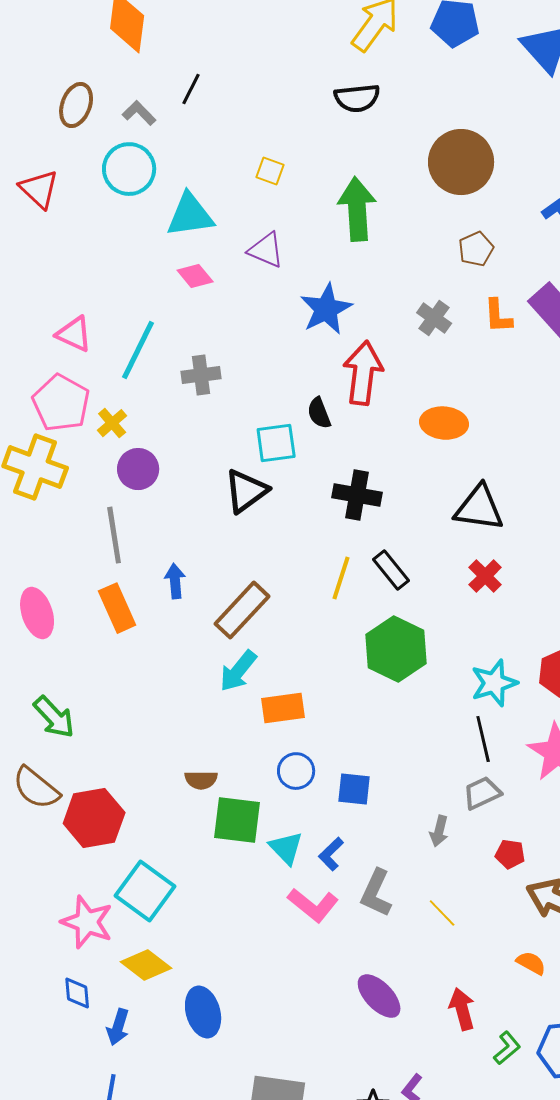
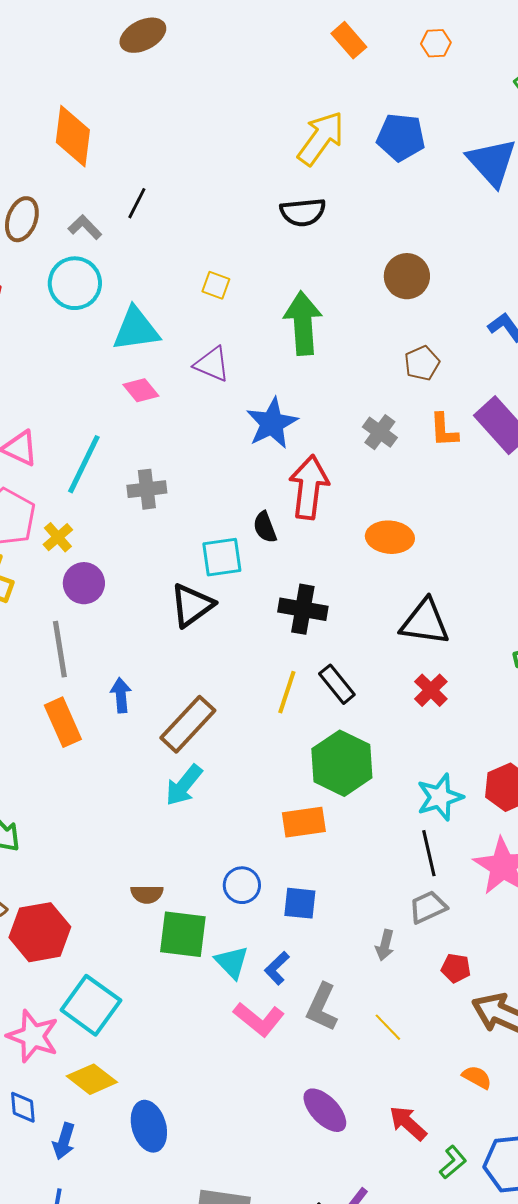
brown circle: (461, 162) -> (407, 276), size x0.7
orange rectangle: (283, 708) -> (304, 822), moved
red arrow: (462, 1009) -> (408, 1123), turned -33

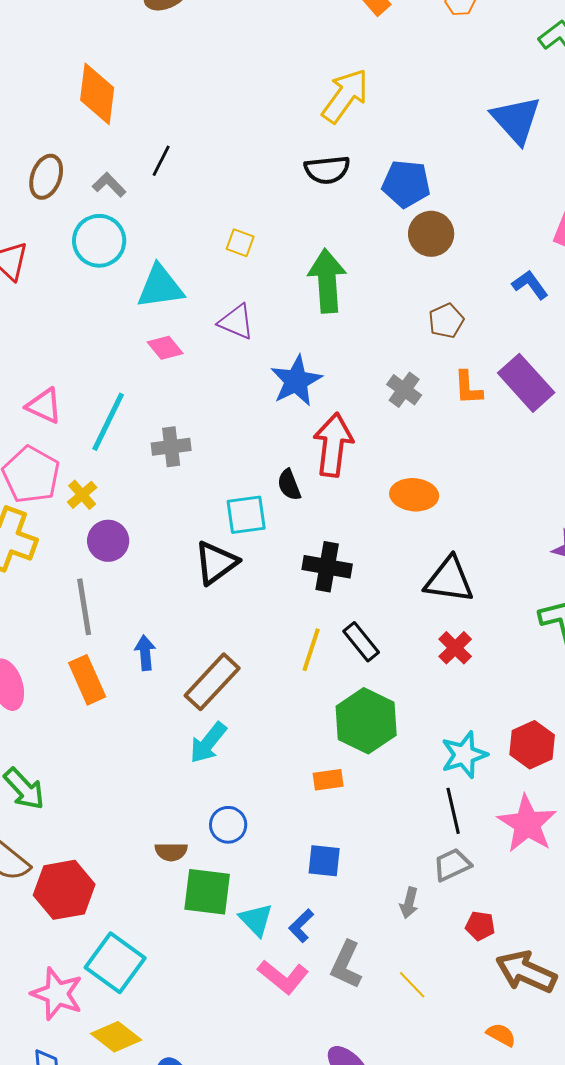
blue pentagon: (401, 137) -> (406, 184), moved
orange rectangle: (304, 822) -> (328, 780), size x0.7
blue circle: (242, 885) -> (228, 825), moved

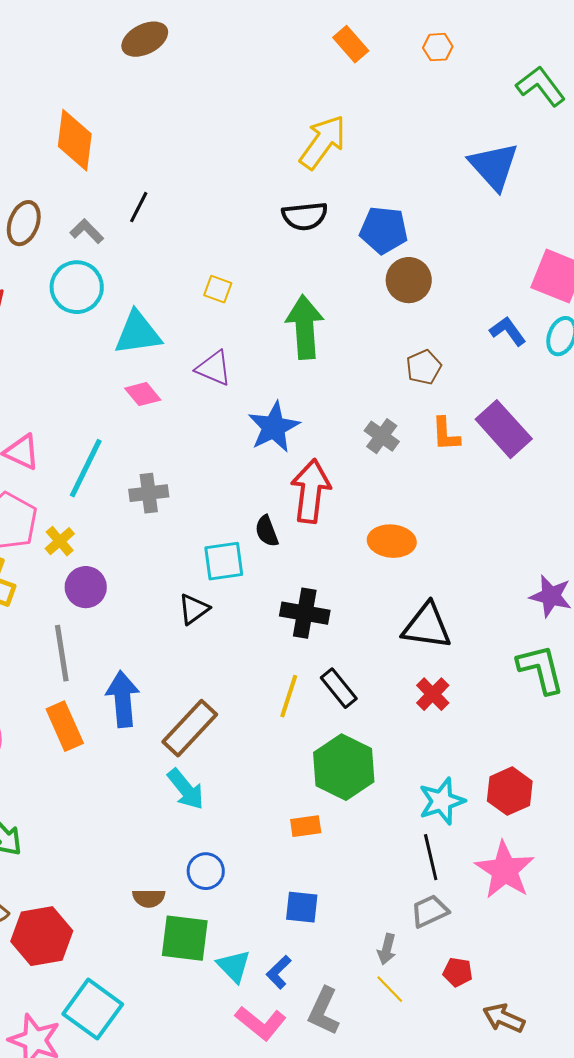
black triangle: (216, 563) -> (194, 609), size x0.7
blue arrow: (145, 653) -> (123, 699), size x1.6
cyan arrow: (208, 743) -> (186, 789), turned -78
brown arrow: (526, 972) -> (504, 1018), size x0.7
yellow line: (412, 985) -> (390, 989), moved

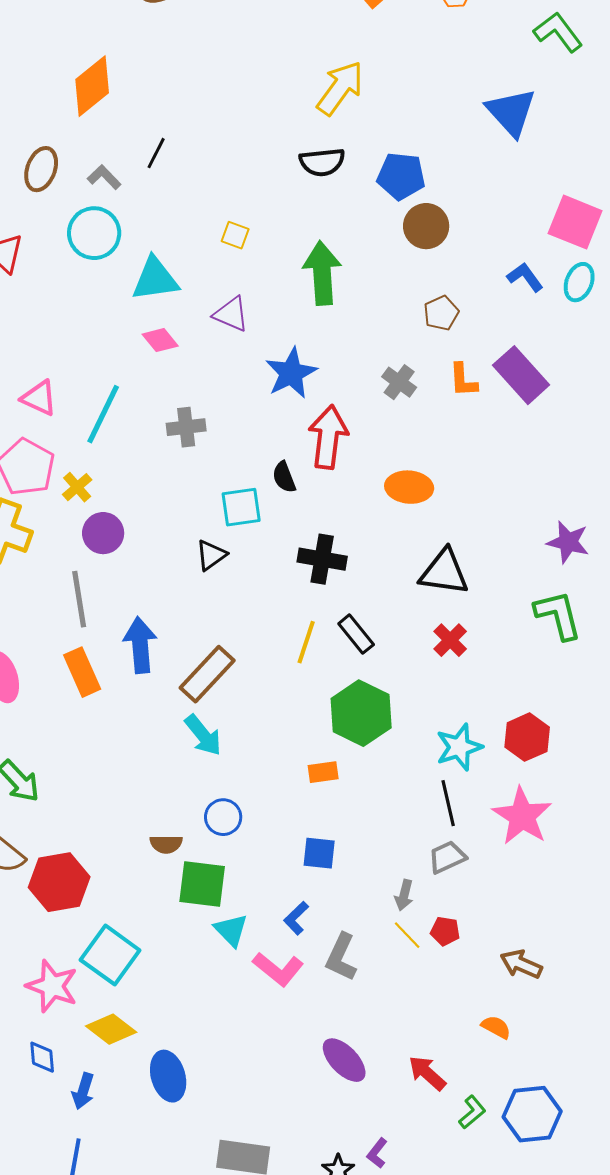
orange diamond: (75, 140) -> (92, 86), turned 44
gray cross: (149, 493) -> (186, 427), moved
cyan triangle: (234, 966) -> (231, 930), moved
red pentagon: (458, 972) -> (445, 931), moved

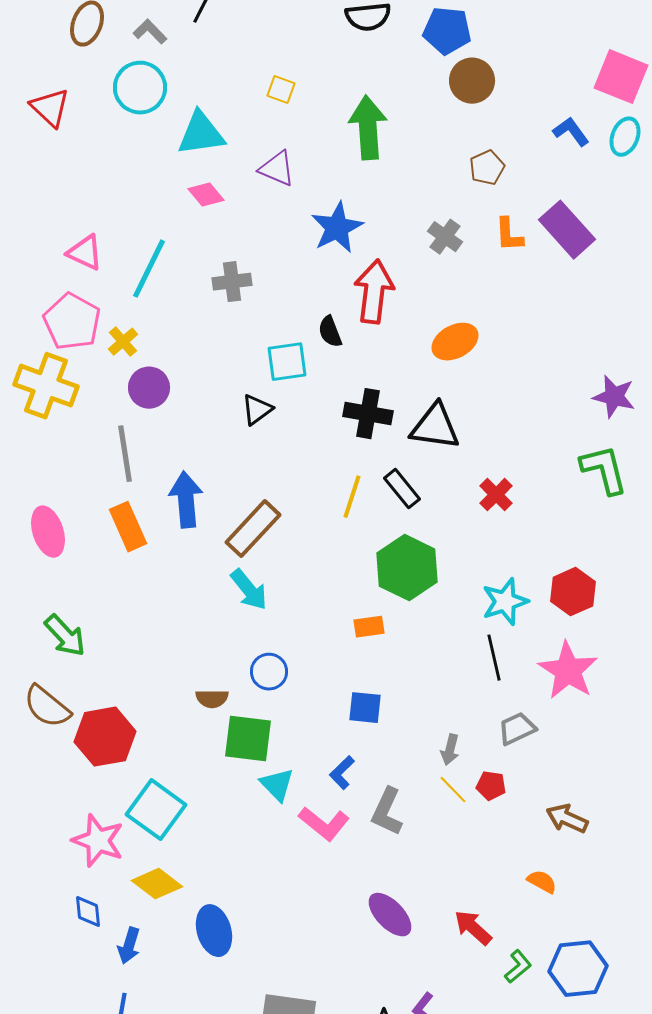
orange ellipse: (409, 487) -> (455, 342), turned -33
black triangle: (444, 572) -> (435, 427), moved
gray trapezoid: (447, 857) -> (517, 729), moved

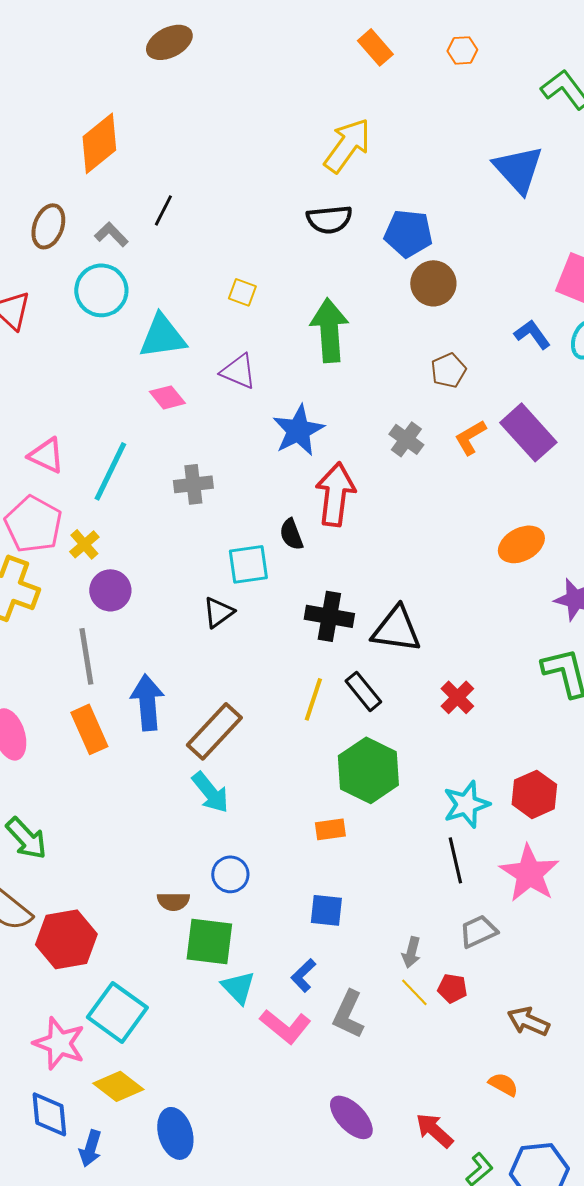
orange L-shape: (509, 235) -> (470, 437), turned 63
orange ellipse: (455, 342) -> (521, 544), moved
blue diamond: (88, 912) -> (49, 1114), size x1.4

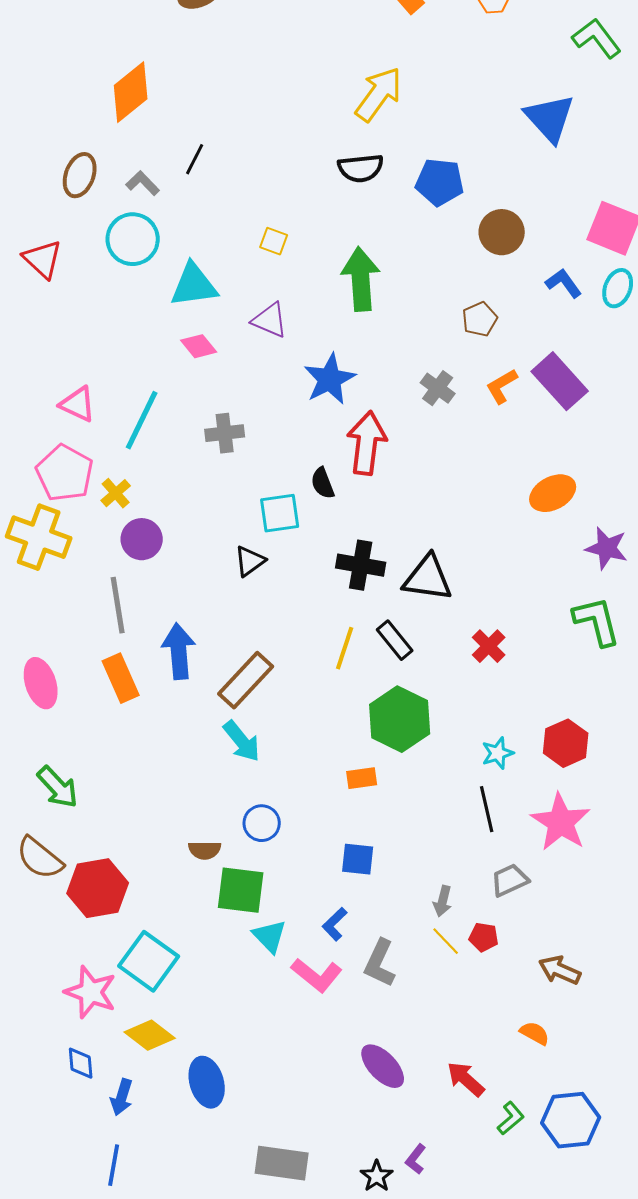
brown circle: (433, 283) -> (502, 232), moved
cyan star: (466, 804) -> (498, 753), size x0.7
blue diamond: (49, 1114) -> (81, 1063), size x0.7

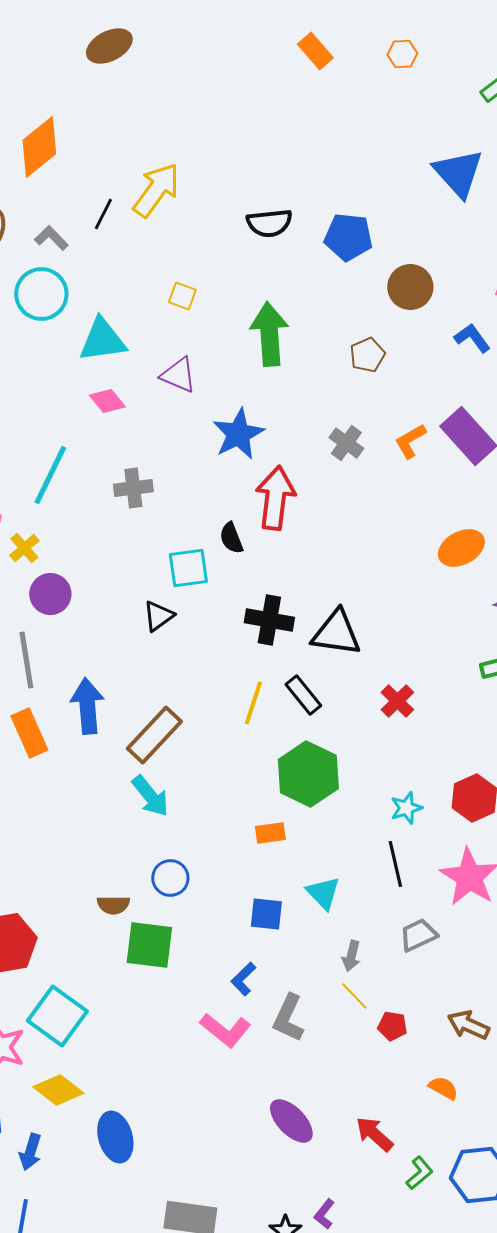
yellow arrow: (379, 94) -> (156, 190), moved
brown pentagon: (480, 319) -> (367, 355), moved
cyan triangle: (270, 936) -> (323, 893), moved
red pentagon: (484, 937) -> (392, 1026), moved

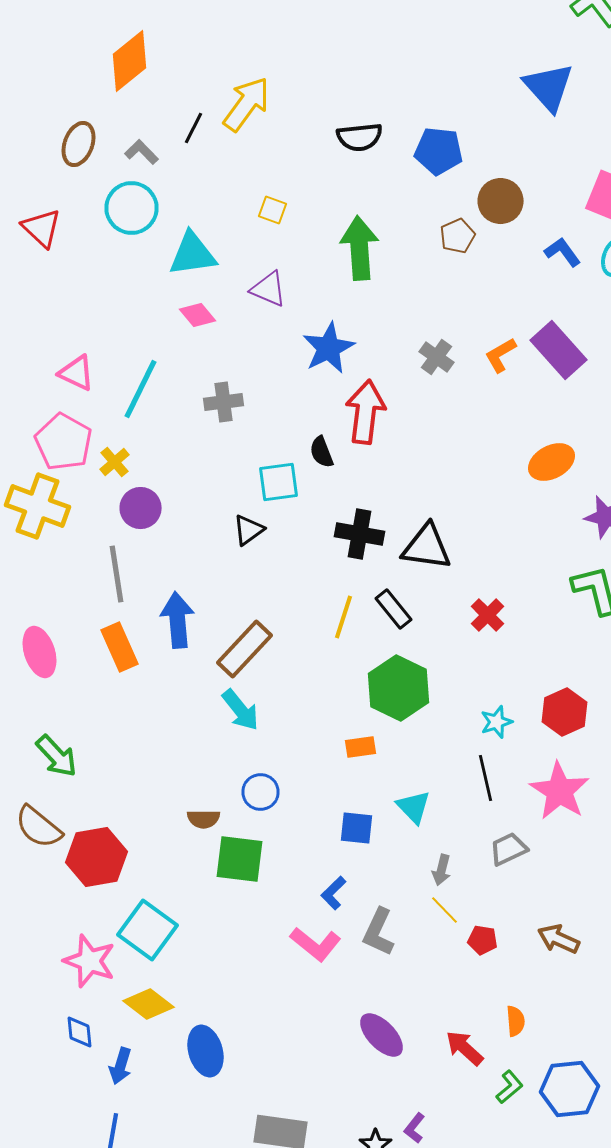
brown pentagon: (367, 355) -> (458, 236), moved
orange semicircle: (443, 1088) -> (516, 1021), moved, turned 56

